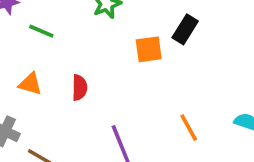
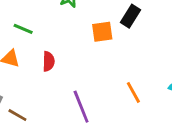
green line: (41, 31) -> (23, 29), moved

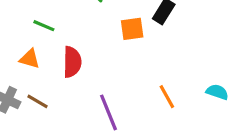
red semicircle: (49, 61) -> (72, 62), size x1.4
brown line: (17, 115) -> (37, 101), moved

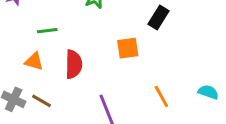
green line: (44, 26) -> (47, 31), turned -30
orange square: (132, 29) -> (128, 48), moved

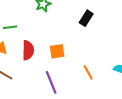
orange square: (128, 48) -> (57, 51), moved

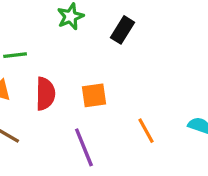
black rectangle: (86, 18) -> (123, 30), moved

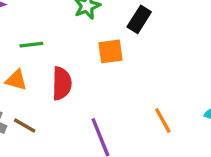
orange square: (94, 95) -> (111, 51), moved

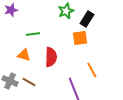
black rectangle: (139, 19) -> (87, 19), moved
orange line: (163, 120) -> (92, 70), moved

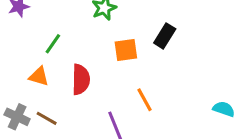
black rectangle: (87, 19) -> (165, 36), moved
green line: (33, 34) -> (53, 44), turned -48

